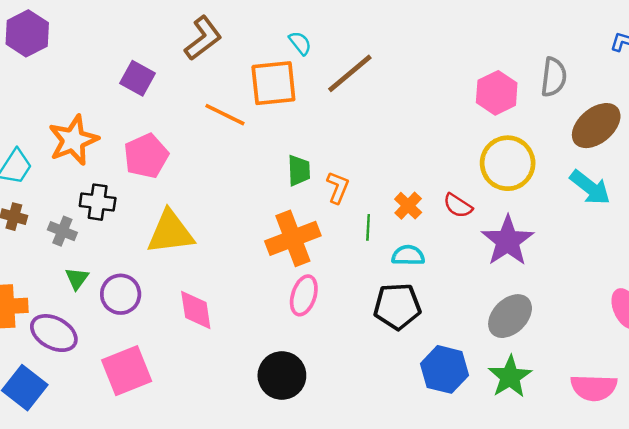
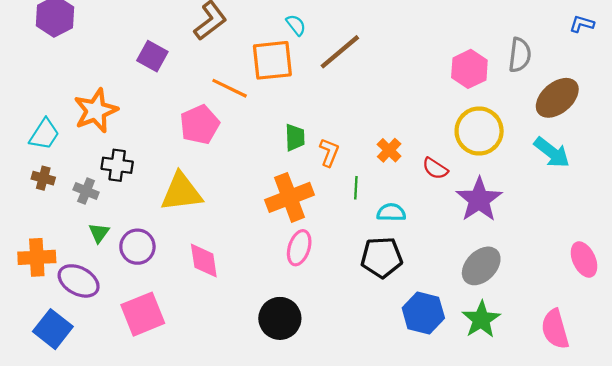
pink pentagon: (146, 156) -> (200, 125), moved
orange cross: (408, 206) -> (389, 150), moved
pink semicircle: (594, 388) -> (555, 329), turned 72

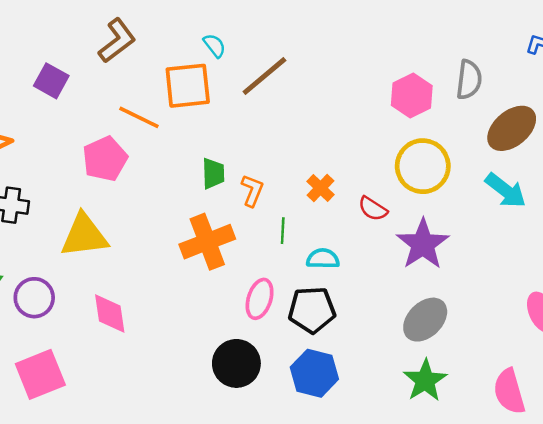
pink ellipse: (299, 248) -> (260, 299), moved
blue hexagon: (423, 313) -> (314, 373), moved
black circle: (280, 318) -> (236, 363), moved

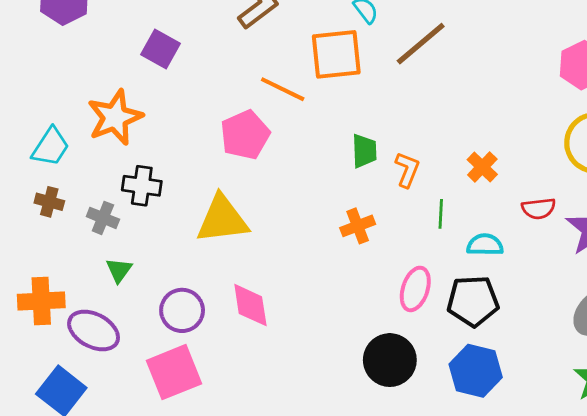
purple square: (51, 81) -> (161, 49), moved
red semicircle: (373, 209) -> (539, 209), moved, turned -40
orange cross: (207, 242) -> (358, 226), size x0.6
purple circle: (34, 298) -> (182, 310), moved

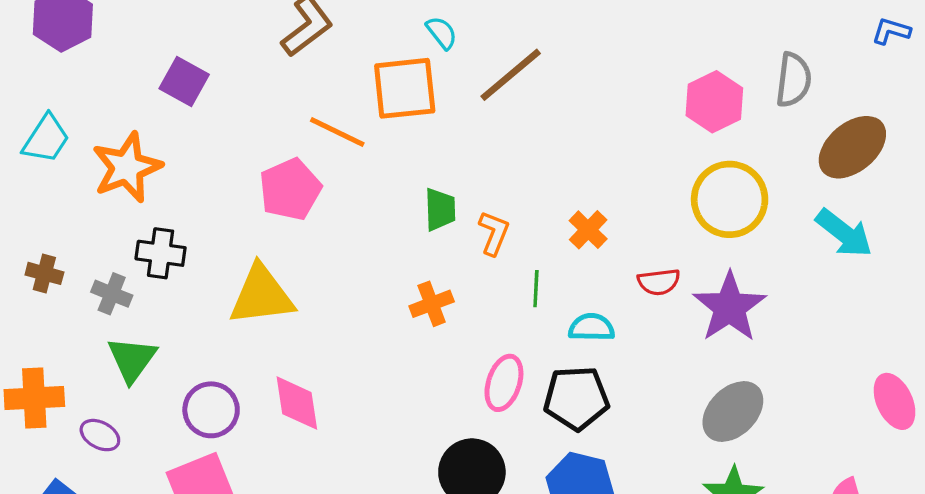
cyan trapezoid: (51, 147) -> (46, 139), moved
green triangle: (119, 270) -> (132, 359), size x1.5
purple ellipse: (94, 331) -> (100, 435), size x0.6

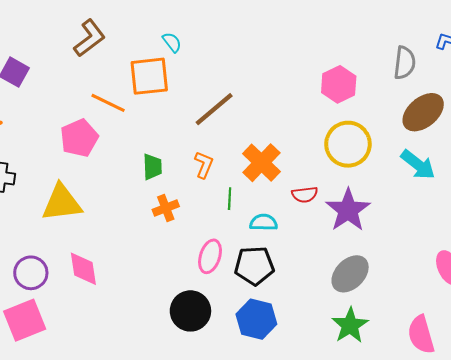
brown line: (511, 75) -> (214, 109), moved
gray semicircle: (794, 80) -> (405, 63), moved
green trapezoid: (440, 209) -> (152, 167), moved
orange cross: (588, 230) -> (261, 163), size x1.6

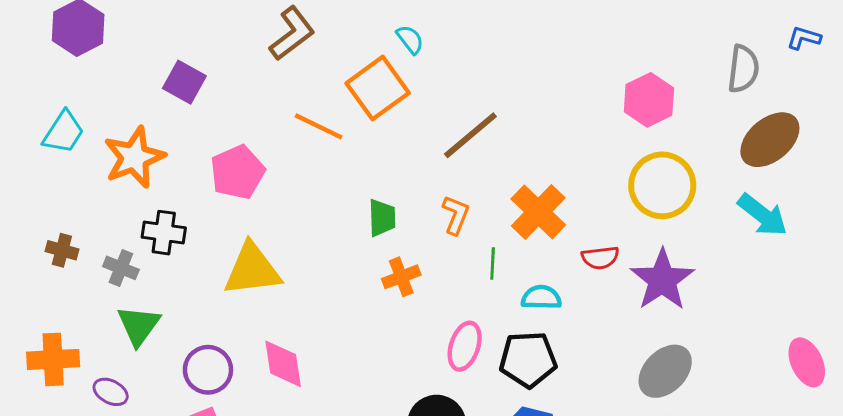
orange square: (149, 76) -> (378, 88), turned -30
pink pentagon: (79, 138) -> (237, 172), moved

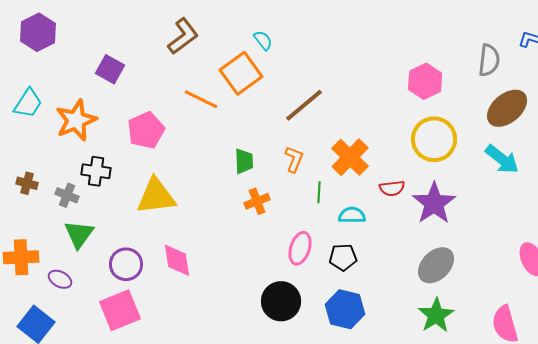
black pentagon: (528, 359) -> (343, 257), size x0.7

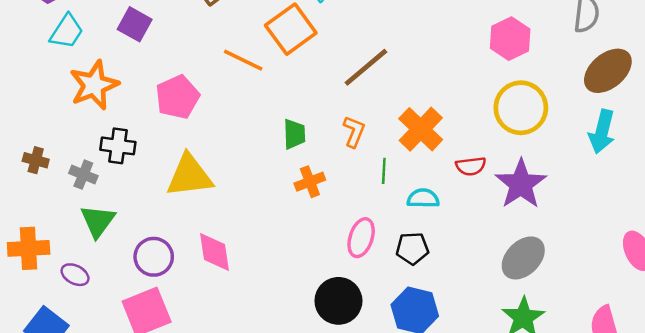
cyan trapezoid: (28, 103) -> (67, 31), moved
cyan arrow: (502, 159) -> (602, 132), turned 66

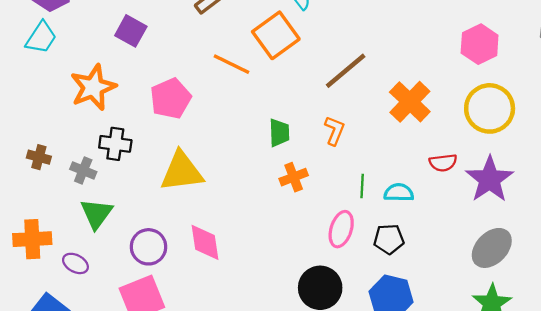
cyan trapezoid: (67, 31) -> (41, 38), moved
orange cross: (421, 129) -> (410, 102), moved
green line: (384, 171) -> (362, 186), moved

